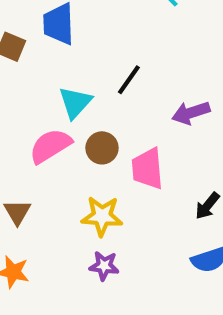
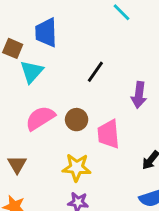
cyan triangle: (75, 102) -> (32, 72), moved
purple arrow: (191, 113) -> (139, 95), turned -65

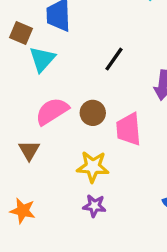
brown triangle: (17, 165) -> (29, 150), moved

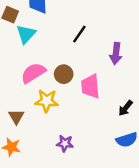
brown triangle: (29, 150) -> (16, 117), moved
yellow star: (93, 167) -> (47, 101), moved

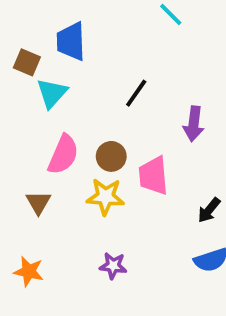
pink semicircle: (33, 73) -> (63, 155), turned 145
yellow star: (47, 101) -> (105, 197), moved
brown triangle: (16, 117) -> (38, 202), moved

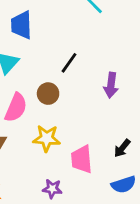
brown circle: (111, 156) -> (48, 94), moved
pink trapezoid: (153, 176) -> (82, 159), moved

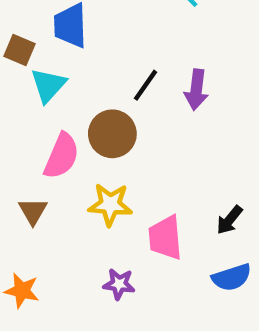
purple arrow: (111, 85) -> (196, 90), moved
brown circle: (48, 94) -> (112, 134), size x1.4

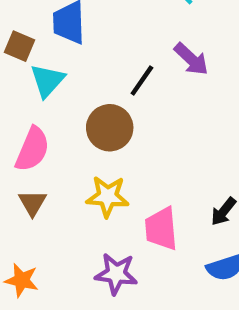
purple arrow: (196, 90) -> (191, 59), moved, turned -54
pink semicircle: (62, 156) -> (32, 149), moved
purple star: (119, 284) -> (116, 274), size x1.4

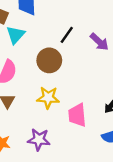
purple arrow: (191, 59) -> (99, 42), moved
purple star: (116, 274) -> (39, 139), moved

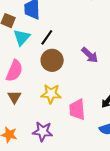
black line: (67, 35) -> (47, 37), moved
purple arrow: (99, 42) -> (90, 55), moved

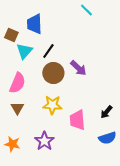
purple arrow: (90, 55) -> (78, 68), moved
purple star: (43, 131) -> (44, 141), turned 30

